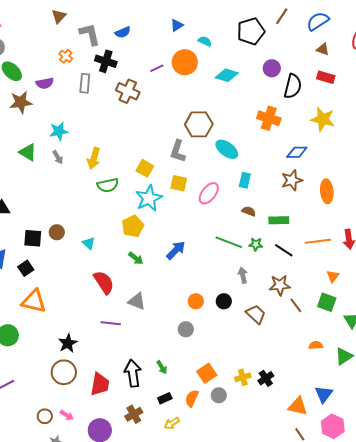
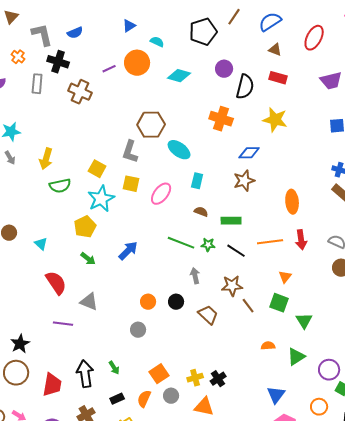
orange ellipse: (327, 191) -> (292, 202), moved
orange triangle: (298, 406) -> (204, 407), moved

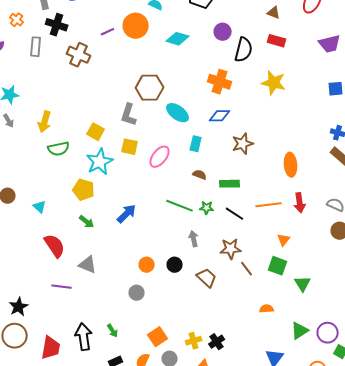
blue diamond: (249, 153) -> (220, 116), moved
yellow pentagon: (85, 227) -> (84, 190), turned -30
green triangle: (296, 357) -> (300, 331), moved

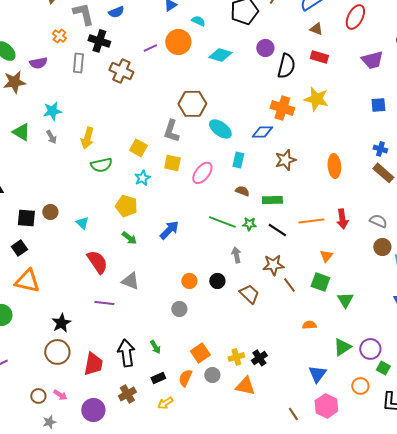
orange cross: (220, 82) -> (282, 108), moved
cyan star: (100, 162) -> (142, 178), size x0.6
orange ellipse: (291, 165) -> (334, 166), moved

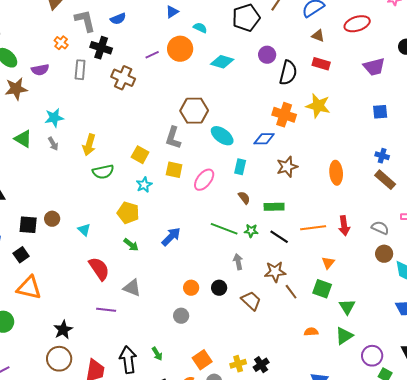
red ellipse: (355, 17) -> (357, 24), turned 45
brown semicircle: (242, 191) -> (244, 198), turned 32
green triangle: (342, 347) -> (344, 336), moved

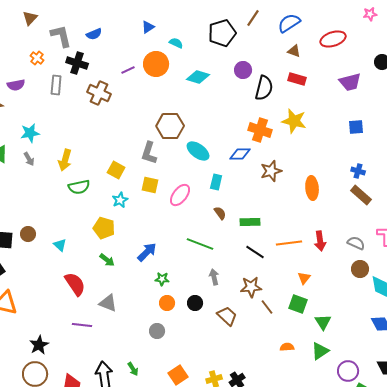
brown star: (287, 167) -> (271, 171), moved
green star: (251, 231) -> (162, 279), moved

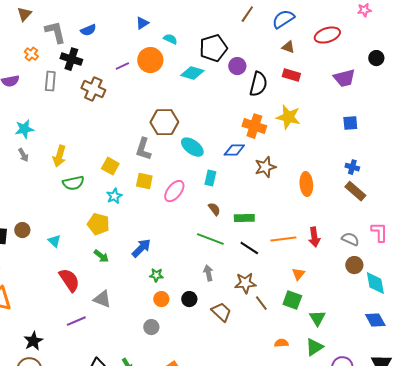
black pentagon: (222, 33) -> (213, 48), moved
green line: (200, 244) -> (210, 239), moved
purple line: (82, 325) -> (76, 321), turned -30

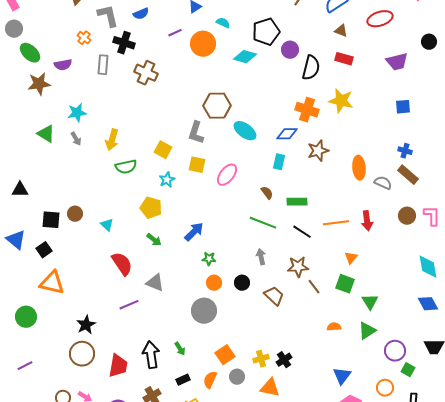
purple line: (122, 66) -> (175, 33), moved
cyan rectangle: (210, 178) -> (279, 162), moved
gray semicircle: (350, 239) -> (383, 183), moved
brown circle: (354, 265) -> (407, 216), moved
gray circle: (151, 327) -> (204, 311), size x1.6

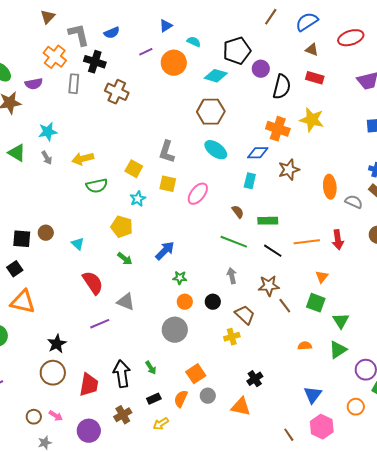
orange cross: (84, 38) -> (55, 57), size x1.6
brown hexagon: (217, 106) -> (211, 112), moved
yellow arrow: (112, 140) -> (83, 159), turned 60
yellow cross: (261, 359) -> (232, 337), moved

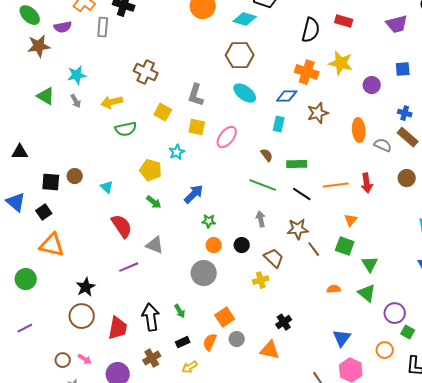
purple circle: (261, 69) -> (372, 85), moved
brown cross: (117, 92) -> (146, 72), moved
cyan star: (138, 199) -> (177, 152), moved
green triangle: (338, 350) -> (367, 293), turned -48

